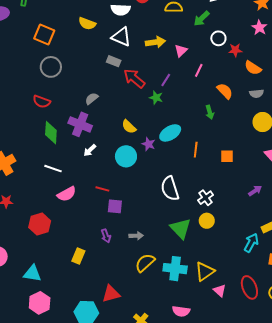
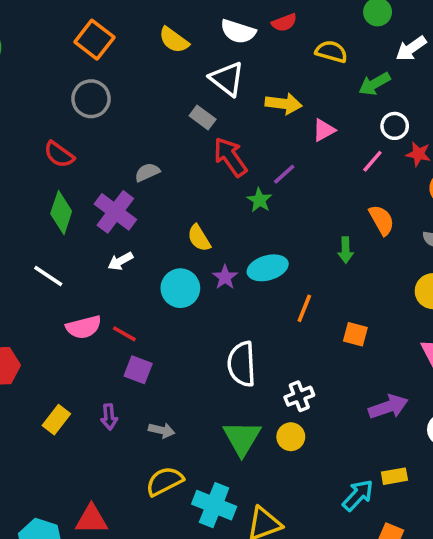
pink line: (199, 70) -> (372, 161), moved
purple arrow: (255, 191) -> (388, 407), size x1.5
pink semicircle: (67, 194) -> (84, 327), moved
yellow rectangle: (78, 256) -> (56, 420), moved

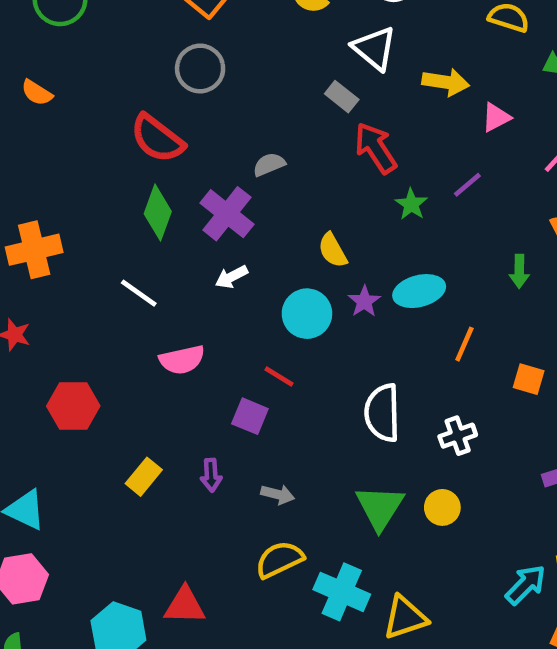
red semicircle: (59, 155) -> (157, 138), size x1.4
purple line: (284, 174) -> (467, 185), moved
red line: (124, 334) -> (279, 377), moved
white cross: (299, 396) -> (458, 436), moved

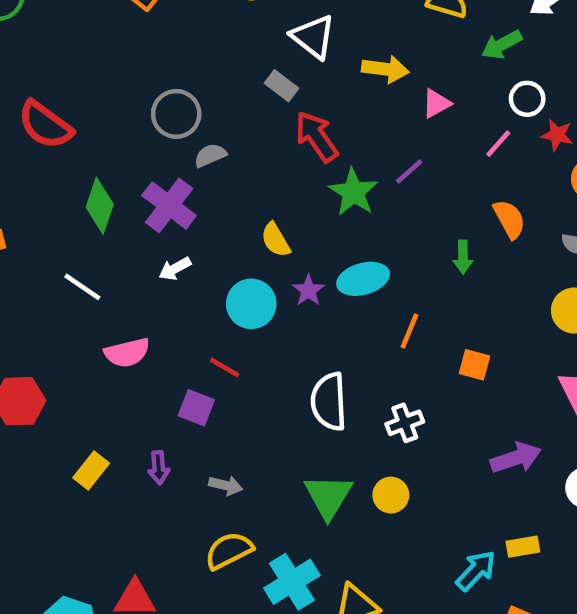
gray circle: (200, 68) -> (176, 114), moved
red semicircle: (157, 138) -> (45, 125), moved
green star: (411, 204) -> (353, 192), size x1.5
cyan cross: (342, 592) -> (292, 582), turned 36

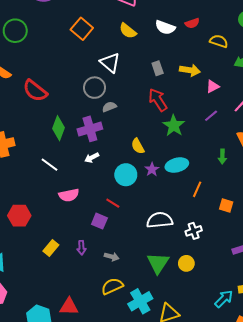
white triangle: (313, 37) -> (110, 63), moved
gray rectangle: (281, 86) -> (158, 68), moved, turned 32
purple line: (409, 172) -> (211, 116), moved
purple cross: (169, 205) -> (90, 129), turned 35
white semicircle: (329, 402) -> (160, 220), turned 85

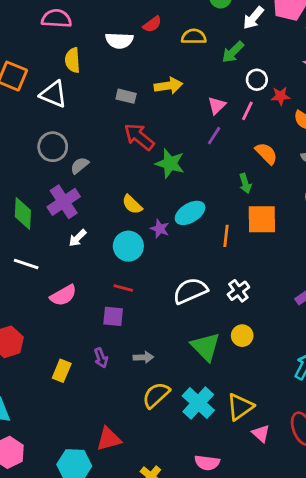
yellow semicircle: (128, 31) -> (73, 60), turned 66
white triangle: (110, 63) -> (53, 94), moved
gray rectangle: (158, 68) -> (126, 96), turned -40
pink triangle: (213, 87) -> (217, 105), moved
orange square: (226, 206) -> (262, 219), moved, size x1.6

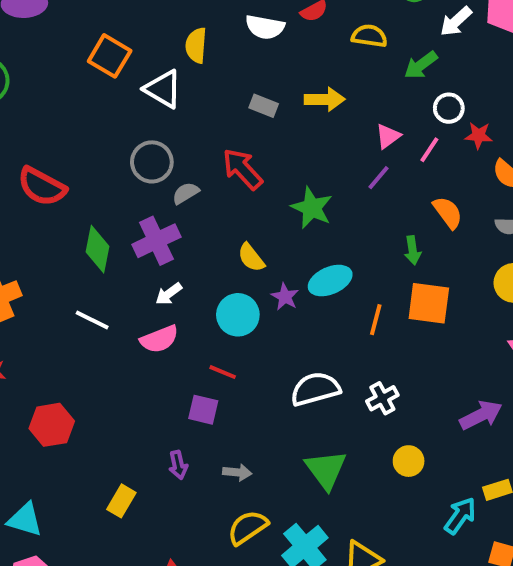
red arrow: (139, 137) -> (243, 169), moved
pink semicircle: (63, 295) -> (159, 339), moved
yellow circle: (242, 336) -> (409, 461), moved
yellow rectangle: (62, 371) -> (121, 501), moved

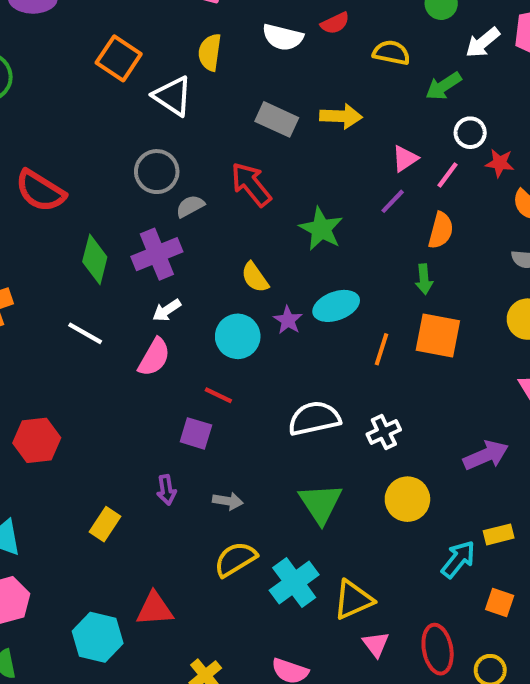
gray rectangle: (264, 106) -> (277, 119), size x1.4
orange semicircle: (448, 213) -> (441, 230), moved, turned 48
pink semicircle: (159, 339) -> (154, 357), turned -42
yellow circle: (409, 461) -> (407, 499), size x1.4

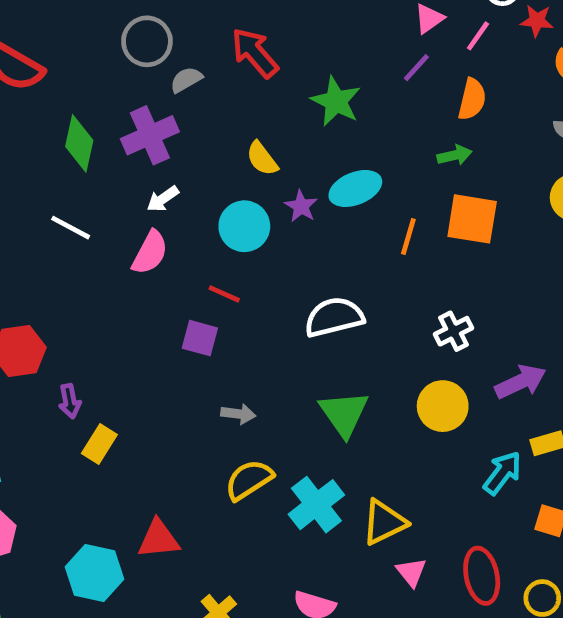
green arrow: (424, 279) -> (455, 155), turned -96
white cross: (384, 432) -> (454, 331), moved
purple arrow: (486, 455) -> (521, 382), moved
purple arrow: (166, 490) -> (70, 401), moved

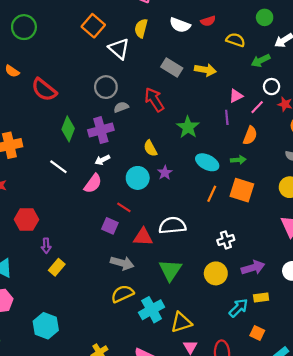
purple line: (416, 68) -> (227, 117), turned -56
cyan ellipse: (355, 188) -> (207, 162), moved, turned 40
gray arrow: (238, 414) -> (122, 263), size x1.5
red triangle: (159, 539) -> (143, 237), moved

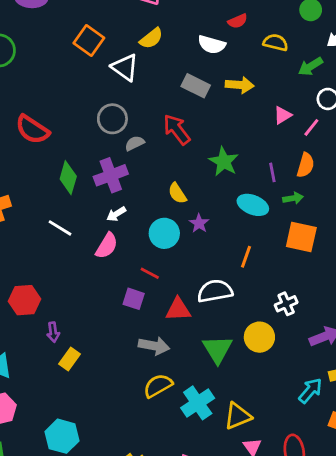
white semicircle: (180, 25) -> (212, 45), moved
yellow semicircle: (141, 28) -> (151, 38), turned -138
purple line: (227, 117) -> (272, 172), moved
orange line: (212, 194) -> (246, 257), moved
yellow circle: (216, 273) -> (259, 337), moved

